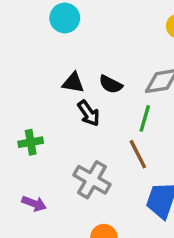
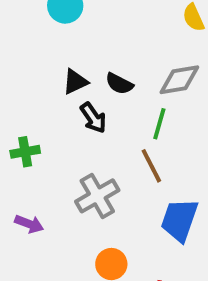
black triangle: (73, 83) -> (75, 82), turned -35
gray cross: (92, 180) -> (97, 196), turned 30

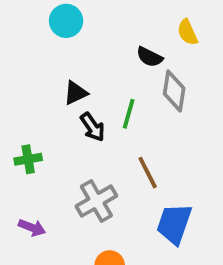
gray diamond: (179, 80) -> (174, 91), turned -72
black semicircle: (119, 84) -> (149, 57), moved
green line: (159, 124) -> (129, 114), moved

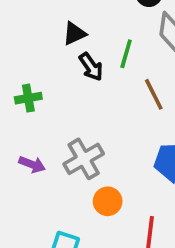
brown line: (148, 173) -> (154, 94), moved
gray cross: (96, 201) -> (84, 159), moved

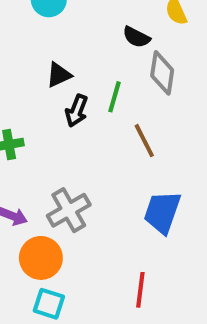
black arrow: (91, 67) -> (77, 111), turned 56
orange circle: (108, 201) -> (41, 258), moved, size x1.4

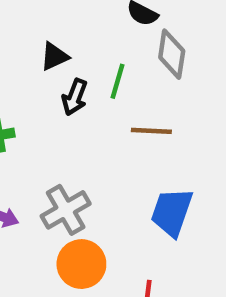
brown line: (144, 141) -> (151, 131), turned -60
orange circle: (41, 258) -> (81, 264), moved

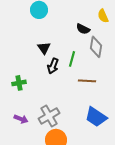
black triangle: (54, 56) -> (44, 48), turned -40
blue trapezoid: (172, 212) -> (96, 117), turned -75

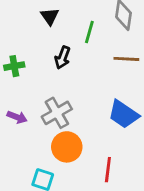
black arrow: (53, 66) -> (63, 58), moved
brown line: (87, 81) -> (126, 59), moved

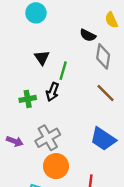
green line: (89, 32) -> (63, 71), moved
brown line: (126, 59) -> (105, 93), turned 42
green cross: (14, 66) -> (28, 99), moved

